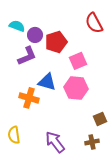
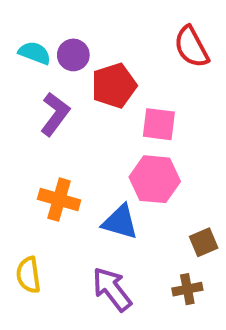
purple circle: (35, 35) -> (73, 55), moved
purple L-shape: (27, 56) -> (55, 114), turned -30
pink square: (78, 61) -> (159, 124), turned 30
blue triangle: (47, 82) -> (120, 222), moved

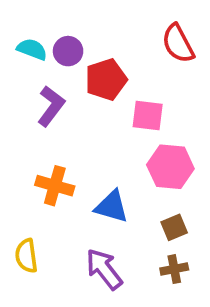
pink hexagon: (155, 179) -> (170, 167), moved
brown square: (204, 242) -> (174, 227), moved

